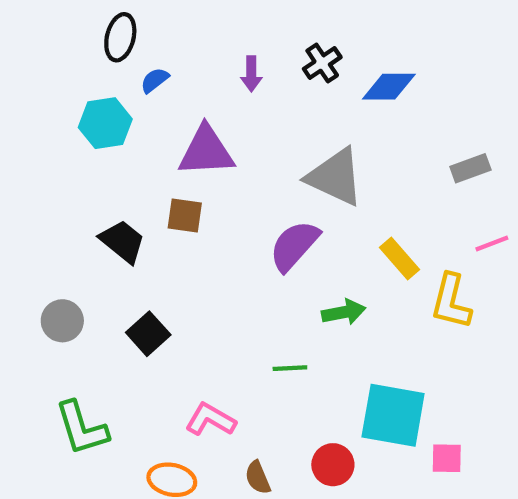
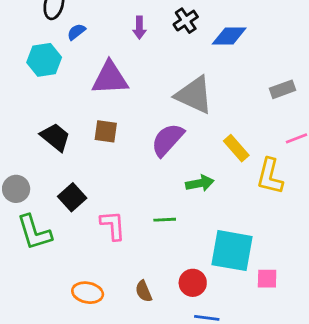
brown square: (185, 216) -> (106, 131), moved
pink L-shape: (210, 420) -> (113, 225), moved, turned 56
green L-shape: (82, 428) -> (34, 232), moved

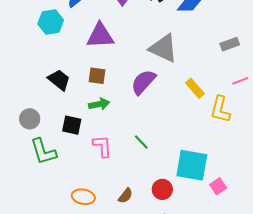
green arrow: (200, 183) -> (99, 104), moved
black square: (72, 197) -> (72, 125), turned -36
green line: (165, 220) -> (141, 142), turned 49
pink square: (267, 279) -> (218, 186), turned -35
brown semicircle: (144, 291) -> (125, 196), turned -119

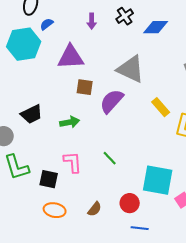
cyan hexagon: (51, 22) -> (24, 44), size x1.4
brown square: (97, 76) -> (85, 87), moved
black trapezoid: (59, 80) -> (32, 114), moved, turned 115
black square: (72, 125) -> (49, 179), moved

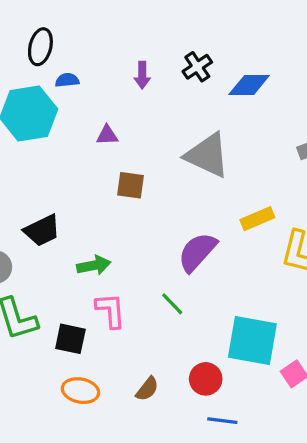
blue semicircle: (47, 24) -> (67, 80), turned 32
purple triangle: (71, 57) -> (107, 135), size x0.5
purple semicircle: (112, 101) -> (197, 252), moved
yellow rectangle: (161, 107) -> (257, 219), turned -72
green arrow: (70, 122) -> (94, 265), moved

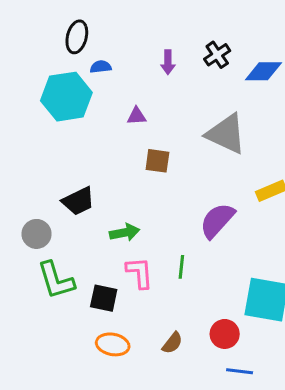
green line: (172, 304) -> (181, 267), moved, turned 50

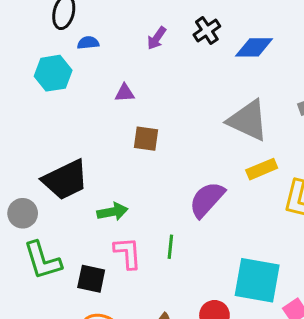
purple arrow: (168, 62) -> (157, 38), turned 35
cyan hexagon: (66, 97) -> (53, 73), size x0.7
gray triangle: (226, 134) -> (248, 120), moved
black trapezoid: (78, 201) -> (65, 180), size x1.4

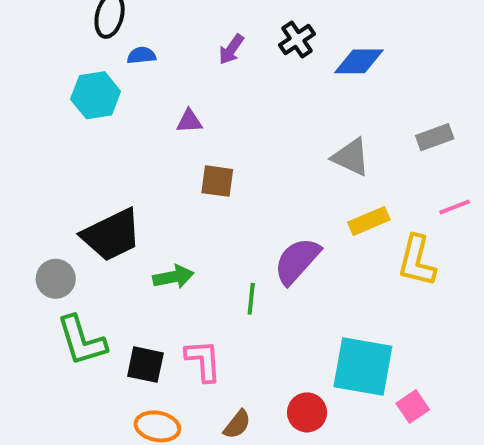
gray triangle: (248, 120) -> (351, 157), size x0.7
green line: (170, 247) -> (251, 299), moved
pink L-shape: (128, 253) -> (203, 361), moved

